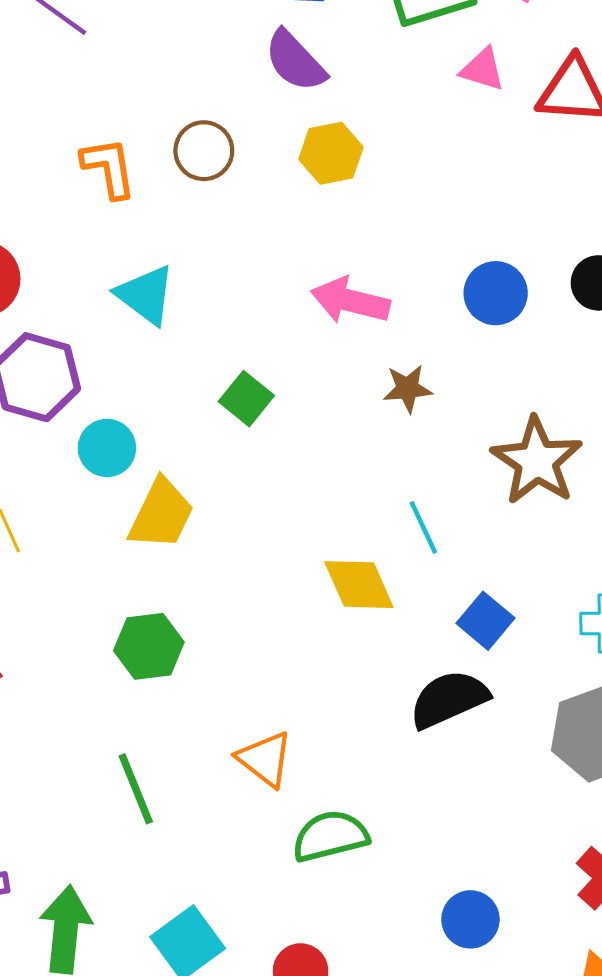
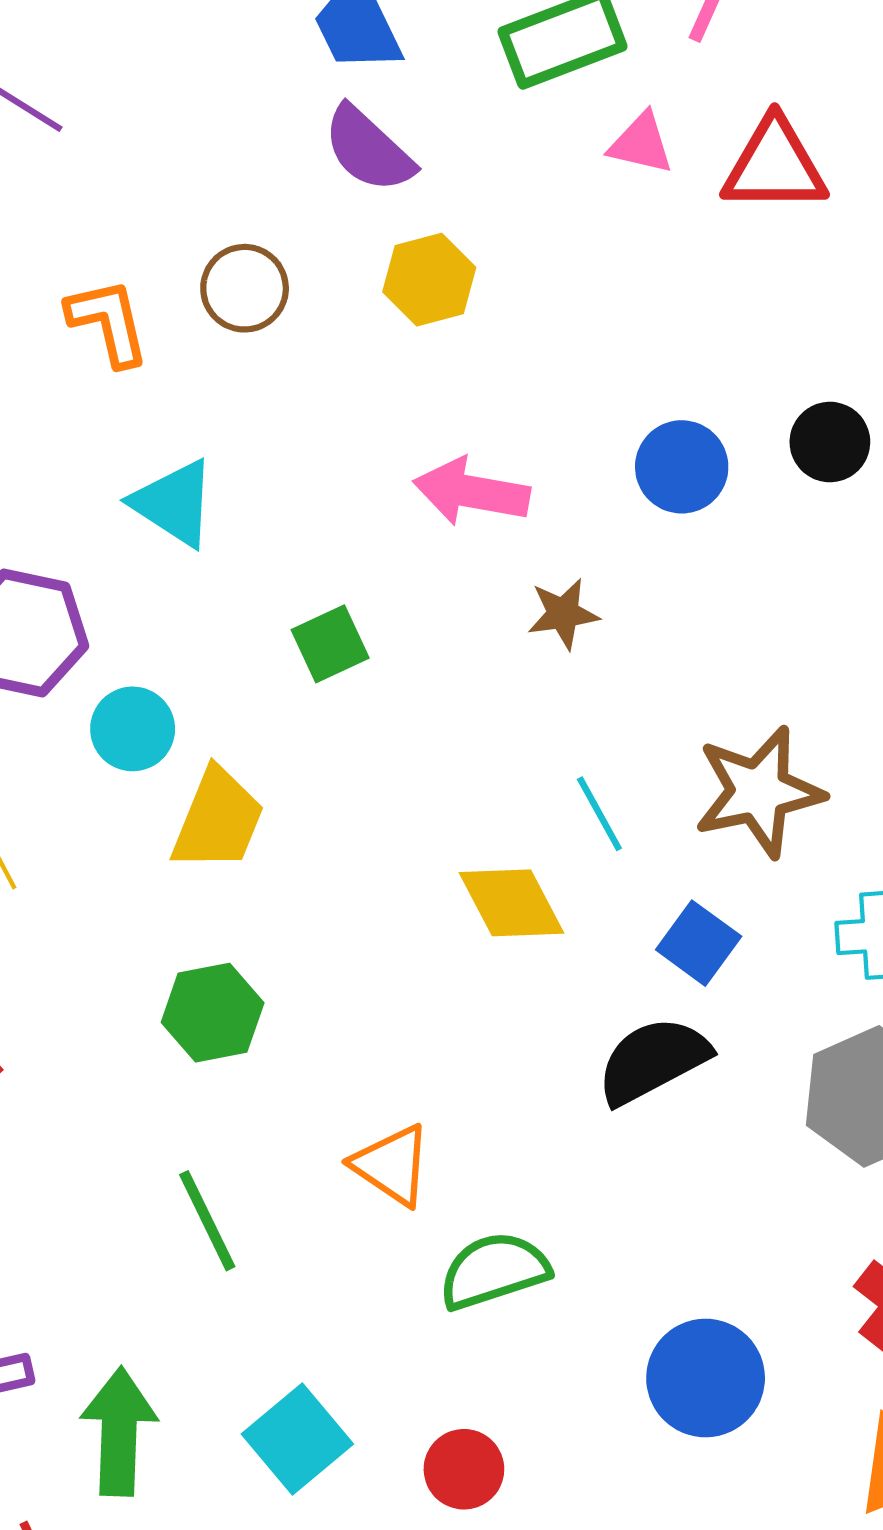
green square: (246, 399) -> (330, 644), turned 30
brown star: (537, 461) -> (759, 792), moved, turned 30
blue circle: (470, 919) -> (706, 1378), size x1.4

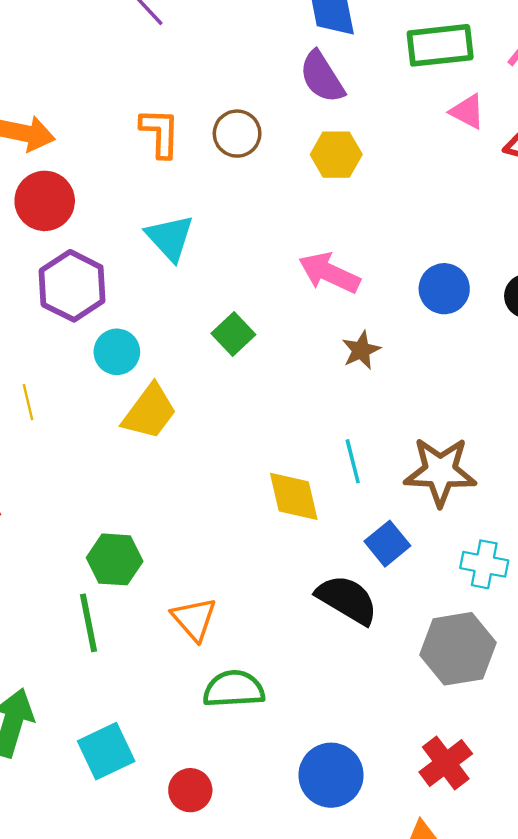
brown star: (563, 614) -> (361, 350), turned -30
green square: (330, 644) -> (233, 334), turned -33
green hexagon: (213, 1013) -> (115, 559), moved
black semicircle: (653, 1061) -> (347, 600), turned 44

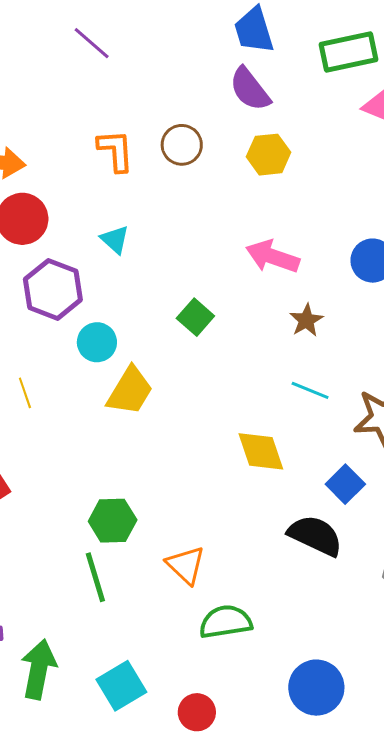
cyan triangle: (170, 238) -> (115, 240), moved, size x0.7
cyan line: (353, 461) -> (310, 390), moved, turned -48

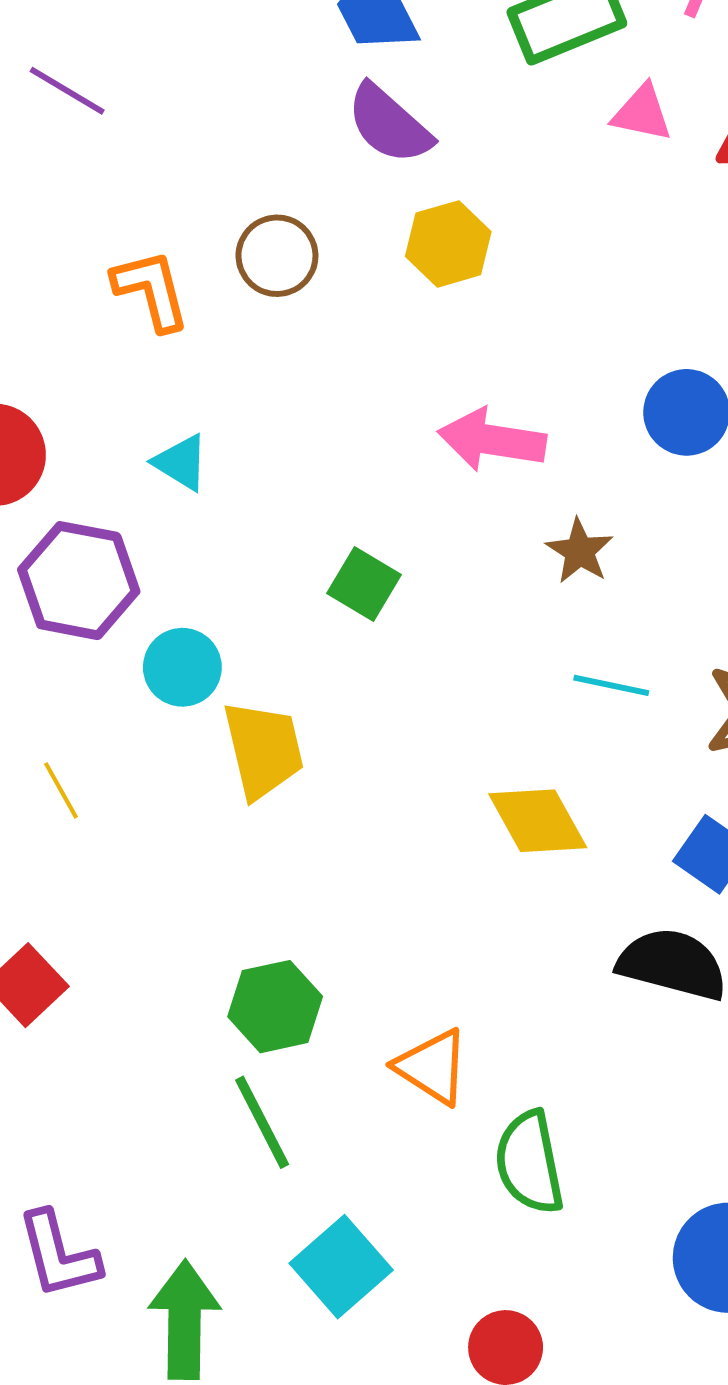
yellow trapezoid: (130, 391) -> (263, 750), turned -34
green semicircle: (226, 622) -> (529, 1163), turned -82
cyan square: (121, 686) -> (341, 1267), moved

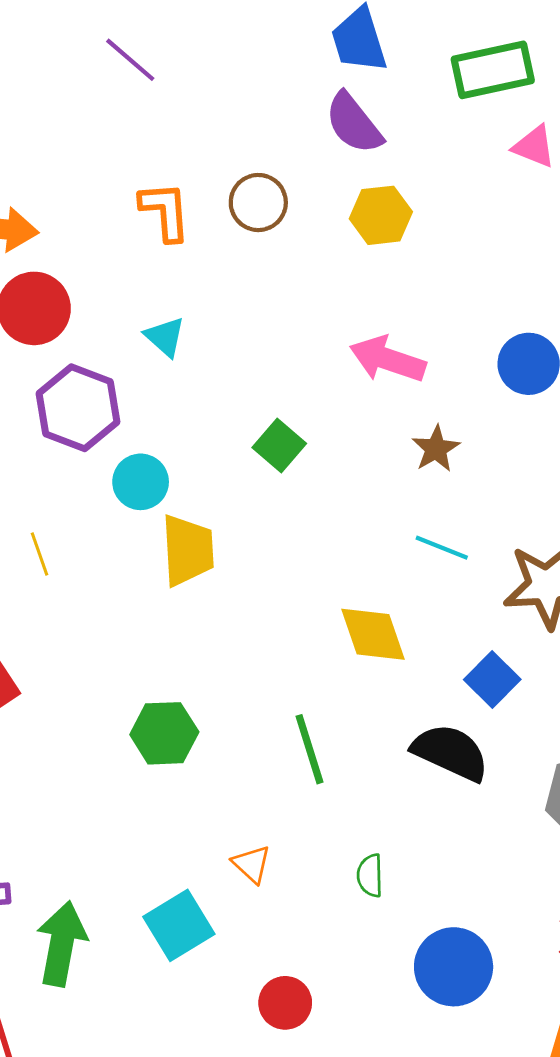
orange triangle: (432, 1067) -> (252, 864), moved, size x0.7
green line: (262, 1122) -> (309, 749), moved
green semicircle: (529, 1163) -> (370, 876), moved, size x0.6

